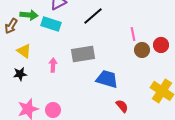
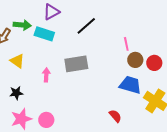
red circle: (161, 45) -> (154, 63), moved
black star: (20, 74) -> (16, 93), moved
blue trapezoid: (107, 79) -> (130, 85), moved

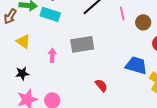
pink line: (126, 44) -> (122, 13), moved
brown circle: (135, 60) -> (143, 22), moved
red semicircle: (115, 116) -> (101, 85), moved

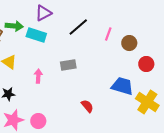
pink line: (122, 13) -> (108, 34), turned 32
gray rectangle: (82, 44) -> (68, 65), size x0.7

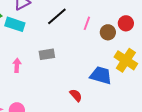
red circle: (146, 64) -> (126, 23), moved
yellow cross: (147, 102) -> (126, 60), moved
red semicircle: (87, 106) -> (76, 95), moved

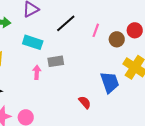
cyan rectangle: (15, 24) -> (33, 42), moved
pink arrow: (17, 65) -> (37, 72), moved
blue trapezoid: (101, 75) -> (110, 82), turned 55

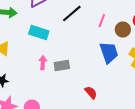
gray rectangle: (56, 61) -> (62, 66), moved
blue trapezoid: (110, 82) -> (109, 52), moved

